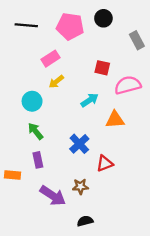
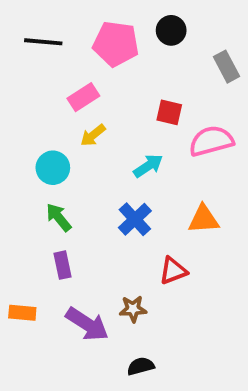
orange triangle: (115, 120) -> (204, 219), moved
blue cross: (79, 144) -> (135, 219), moved
orange rectangle: (12, 175) -> (22, 313), moved

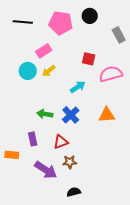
cyan circle: (53, 168) -> (28, 71), moved
green arrow: (59, 217) -> (45, 114), moved, turned -42
red triangle: (173, 271) -> (61, 142), moved
orange rectangle: (22, 313) -> (12, 155), moved

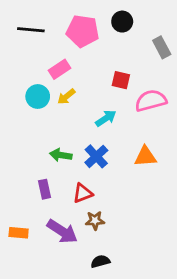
orange rectangle: (12, 155) -> (19, 233), moved

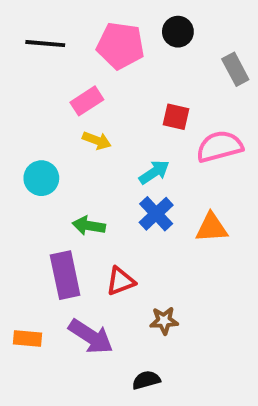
cyan circle: (38, 96) -> (41, 178), moved
yellow arrow: (66, 96) -> (97, 141), turned -120
blue cross: (96, 156) -> (156, 214), moved
purple rectangle: (45, 189) -> (65, 275), size x1.6
brown star: (95, 220) -> (164, 321), moved

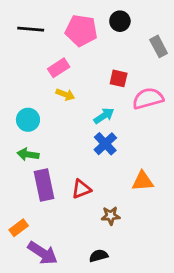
green arrow: (89, 226) -> (28, 154), moved
orange triangle: (212, 228) -> (143, 181), moved
purple arrow: (91, 336) -> (43, 253), moved
orange rectangle: (27, 338) -> (19, 228), turned -42

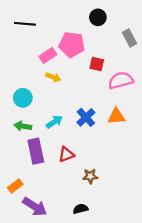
pink pentagon: (81, 30) -> (72, 45), moved
cyan arrow: (104, 116) -> (54, 122), moved
orange triangle: (143, 181) -> (116, 116), moved

